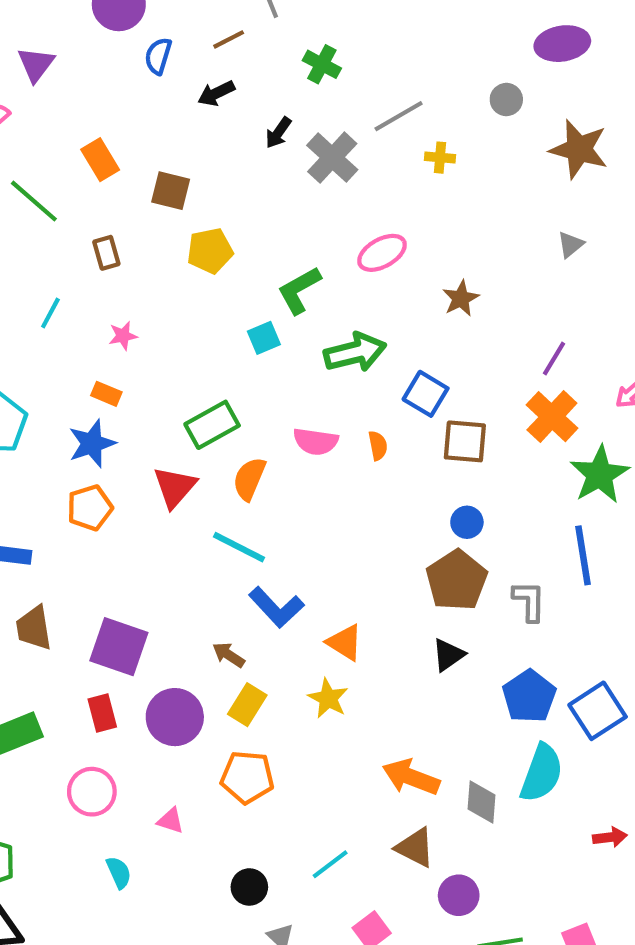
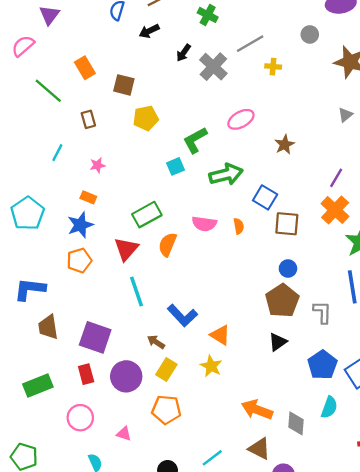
cyan line: (239, 547) -> (137, 291), moved, turned 44
cyan semicircle: (542, 773) -> (329, 407), size x0.7

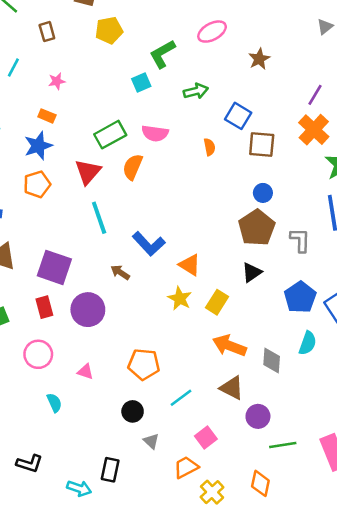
green arrow: (226, 174) -> (196, 91), size x0.7
pink semicircle: (204, 224) -> (155, 133), moved
yellow rectangle: (166, 369) -> (217, 302), moved
orange pentagon: (166, 410) -> (144, 364), moved

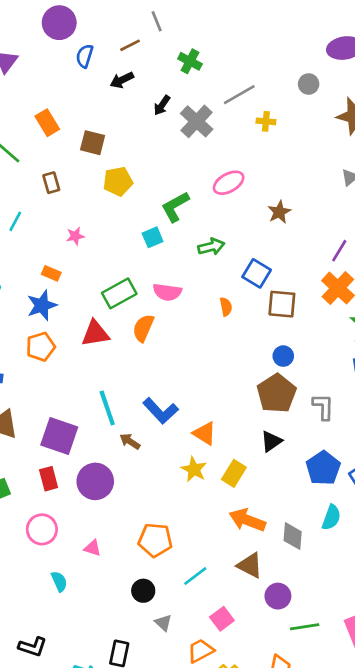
pink star: (57, 81) -> (75, 236), moved
red triangle: (88, 172) -> (95, 333), turned 40
cyan line: (99, 218) -> (107, 408), moved

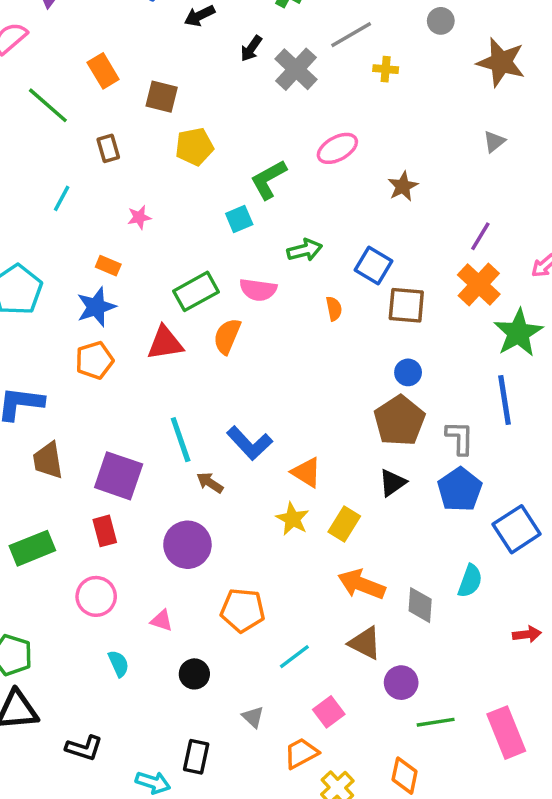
green arrow: (211, 247) -> (305, 250), moved
blue pentagon: (323, 468) -> (460, 490), moved
purple circle: (95, 481) -> (187, 545), moved
black circle: (143, 591) -> (194, 674), moved

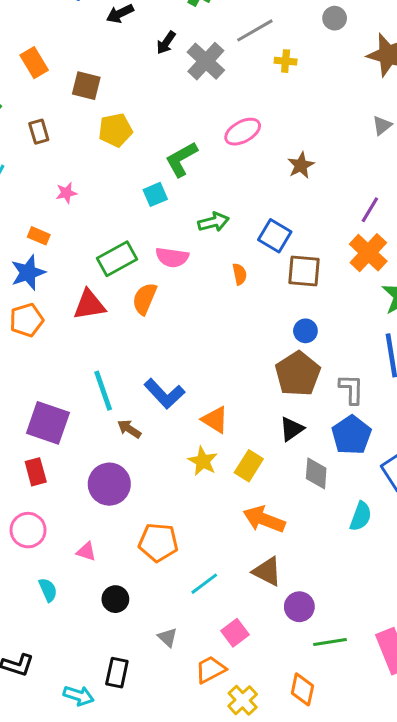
gray diamond: (420, 605) -> (316, 473), moved

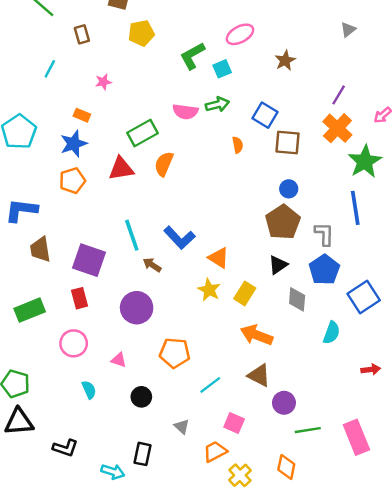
cyan square: (155, 194) -> (222, 69), moved
pink semicircle: (172, 257) -> (185, 112), moved
pink square: (235, 633) -> (234, 423), turned -30

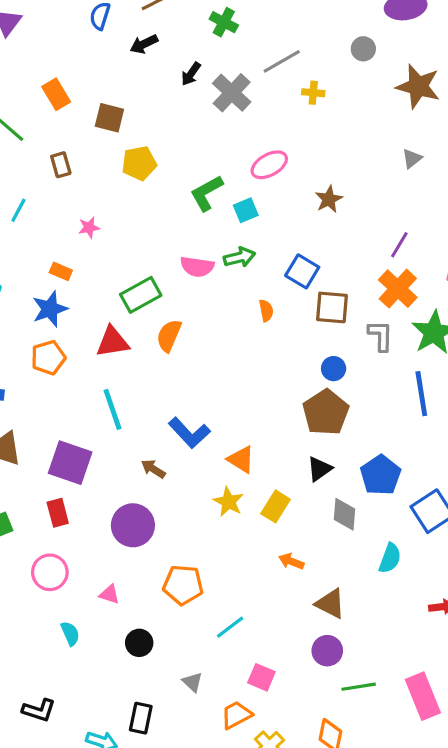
gray L-shape: (324, 234) -> (381, 336), moved
cyan line: (132, 235) -> (113, 409), moved
orange arrow: (257, 335) -> (291, 561), size x0.6
brown triangle: (259, 375) -> (330, 604), moved

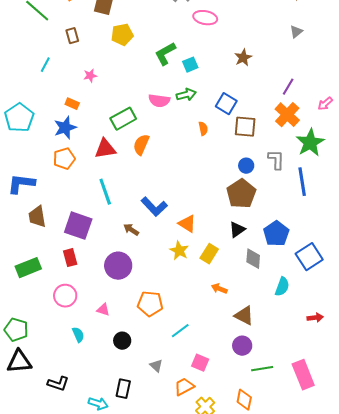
pink ellipse: (269, 165) -> (205, 18), moved, turned 40
gray L-shape: (381, 336) -> (276, 160), moved

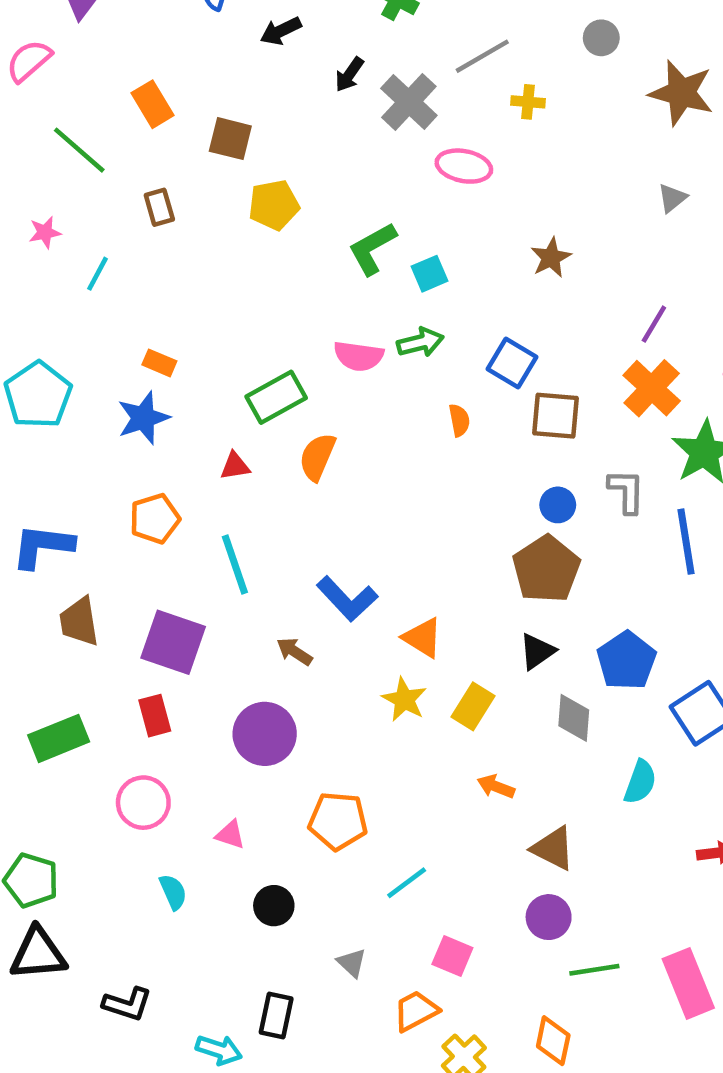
pink star: (90, 76) -> (45, 232), moved
red triangle: (105, 149) -> (235, 466), size x0.6
orange pentagon: (64, 159) -> (155, 519), moved

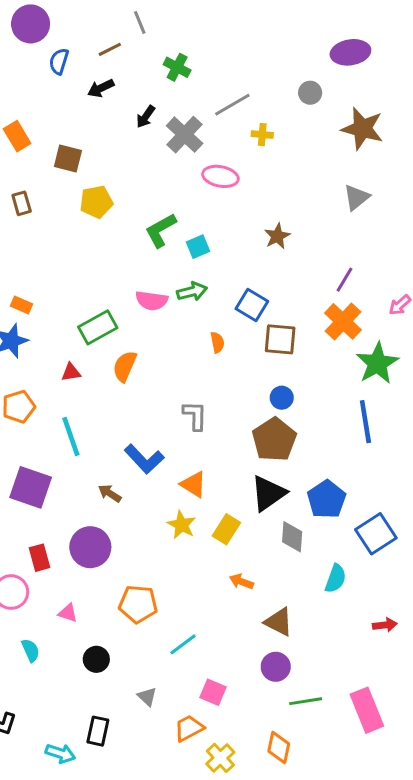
gray triangle: (672, 198) -> (356, 197), size x1.4
gray L-shape: (626, 491) -> (195, 416), moved
black triangle: (537, 651) -> (268, 493), size x1.5
red rectangle: (155, 716) -> (40, 558), moved

